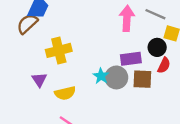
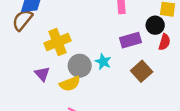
gray circle: (116, 77) -> (80, 66), moved
brown square: (142, 79) -> (142, 71), moved, turned -36

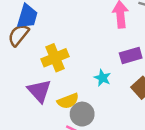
gray circle: (80, 66) -> (82, 114), moved
purple triangle: (42, 74) -> (39, 91), size x1.5

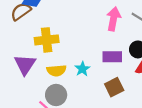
yellow semicircle: (68, 101) -> (56, 70), moved

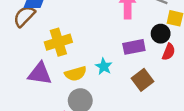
purple triangle: (25, 65) -> (40, 74), turned -45

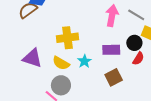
yellow cross: (58, 42) -> (67, 38), moved
yellow semicircle: (76, 74) -> (61, 63), turned 36

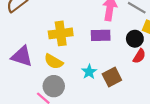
purple rectangle: (111, 50) -> (101, 35), moved
cyan star: (84, 61) -> (89, 72), moved

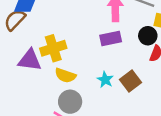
yellow cross: (61, 33) -> (53, 48), moved
purple triangle: (22, 56) -> (30, 60), moved

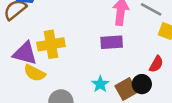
black circle: (148, 36) -> (142, 84), moved
yellow semicircle: (65, 75) -> (35, 73), moved

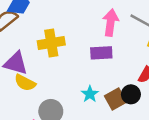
yellow cross: (51, 44) -> (51, 43), moved

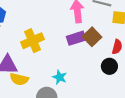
cyan star: (90, 94) -> (60, 77), moved
brown square: (115, 99) -> (92, 37), moved

